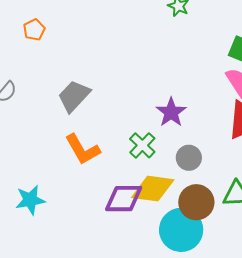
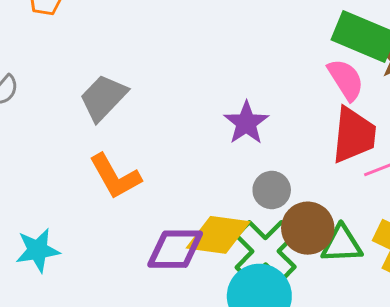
green cross: (142, 145) -> (266, 251), moved, size x1.6
brown circle: (196, 202) -> (308, 228), moved

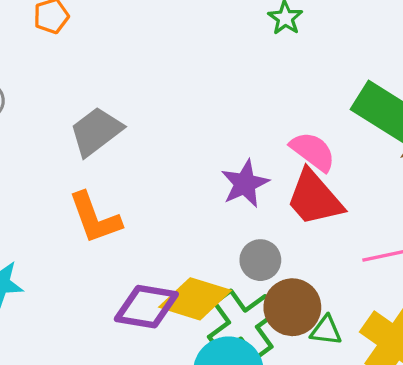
pink semicircle: (346, 80) -> (313, 151), moved, turned -30
red trapezoid: (354, 135) -> (314, 198), moved, turned 124
green triangle: (342, 244) -> (326, 330), size x0.7

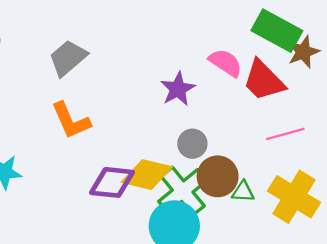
red trapezoid: (314, 198) -> (264, 80), moved

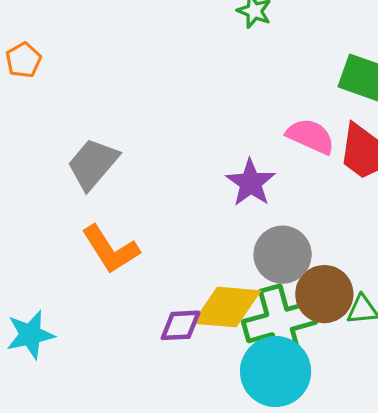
gray circle: (192, 144) -> (283, 255), size x1.4
purple diamond: (112, 182) -> (181, 325), size x0.7
green cross: (183, 191) -> (280, 322), turned 33

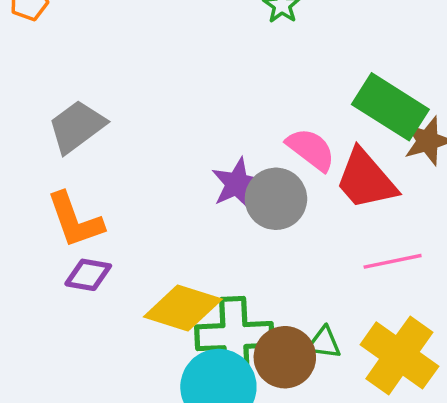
gray circle: (283, 255) -> (276, 199), moved
brown circle: (324, 294) -> (285, 357), moved
purple diamond: (181, 325) -> (88, 275), moved

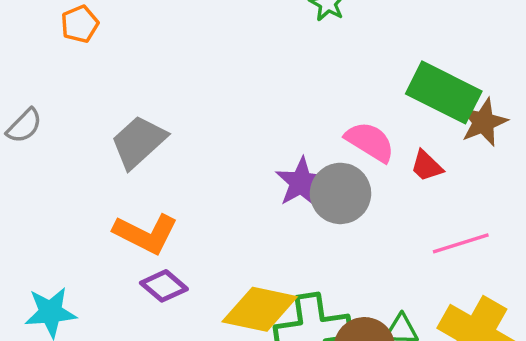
red trapezoid: (366, 180) -> (427, 166), size x0.5
orange L-shape: (75, 220) -> (146, 234), turned -38
purple diamond: (88, 275) -> (164, 286), turned 36

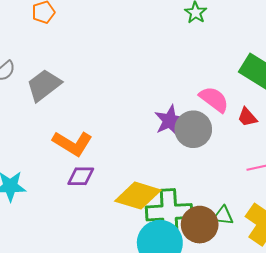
gray trapezoid: (139, 142) -> (44, 85), moved
purple diamond: (164, 286) -> (81, 176), turned -44

